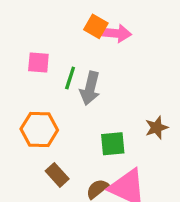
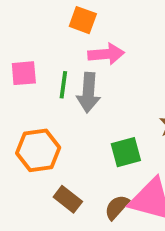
pink arrow: (116, 33) -> (106, 54), moved

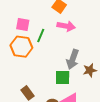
gray arrow: (88, 93) -> (73, 59), moved
orange hexagon: (38, 150) -> (21, 47), moved

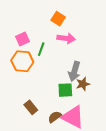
pink square: (23, 24) -> (22, 39), turned -32
brown star: (90, 70) -> (83, 84), moved

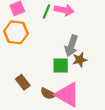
green line: (41, 49) -> (46, 11), moved
brown semicircle: (55, 117) -> (48, 94), turned -120

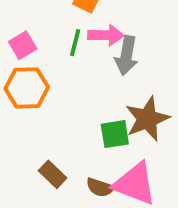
gray arrow: (71, 46) -> (126, 56), moved
brown star: (80, 60) -> (147, 119), size x1.6

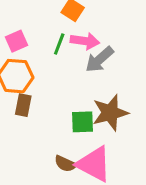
gray arrow: (126, 56) -> (99, 60), turned 32
brown rectangle: (53, 174) -> (23, 105), moved, turned 50

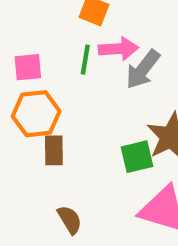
pink square: (16, 41) -> (28, 67), turned 30
brown semicircle: (65, 164) -> (70, 220), moved, turned -135

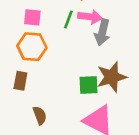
gray arrow: (143, 69) -> (102, 32), turned -35
brown rectangle: (54, 150) -> (20, 81), moved

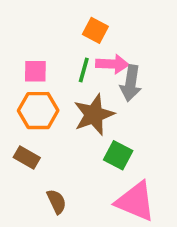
brown star: (112, 77) -> (94, 115), moved
brown rectangle: (20, 81) -> (27, 157), turned -66
green square: (88, 85) -> (118, 155), turned 35

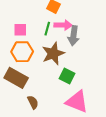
brown rectangle: (27, 157) -> (16, 78), size x1.6

